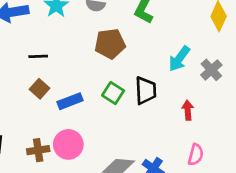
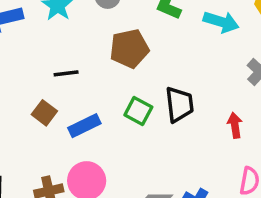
black line: (38, 56) -> (66, 73), moved
cyan arrow: (179, 59) -> (221, 22), moved, turned -104

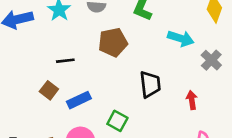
cyan arrow: (221, 22) -> (181, 38), moved
green square: (138, 111) -> (117, 121), moved

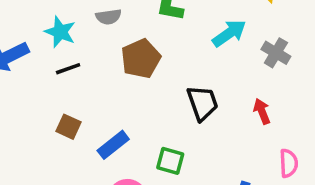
cyan arrow: (181, 38) -> (229, 33), turned -40
black line: (65, 61) -> (68, 69), moved
brown square: (49, 90) -> (68, 127), moved

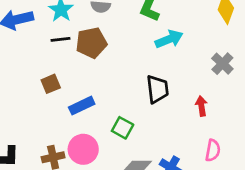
cyan arrow: (229, 33) -> (169, 39), moved
brown pentagon: (141, 59) -> (91, 43), moved
brown square: (68, 127) -> (51, 84), turned 30

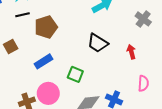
brown pentagon: (91, 43) -> (46, 27), moved
brown square: (51, 84) -> (11, 46), moved
black trapezoid: (157, 89) -> (98, 43), turned 135

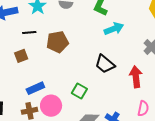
black line: (22, 15) -> (29, 32), moved
red arrow: (131, 52) -> (136, 77), size x1.5
blue rectangle: (44, 61) -> (35, 88), moved

